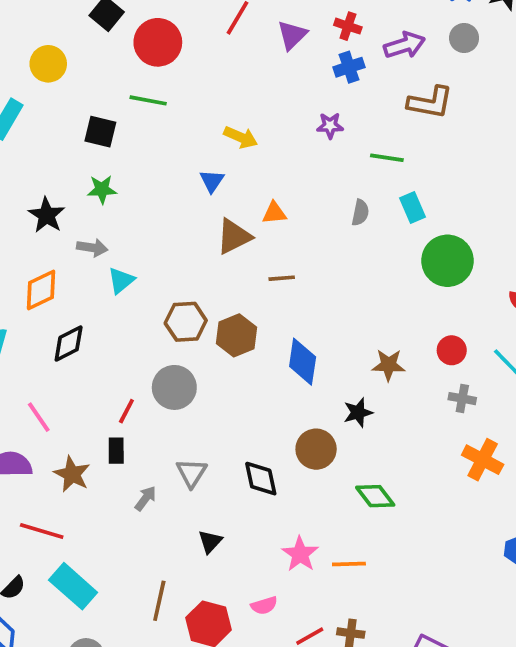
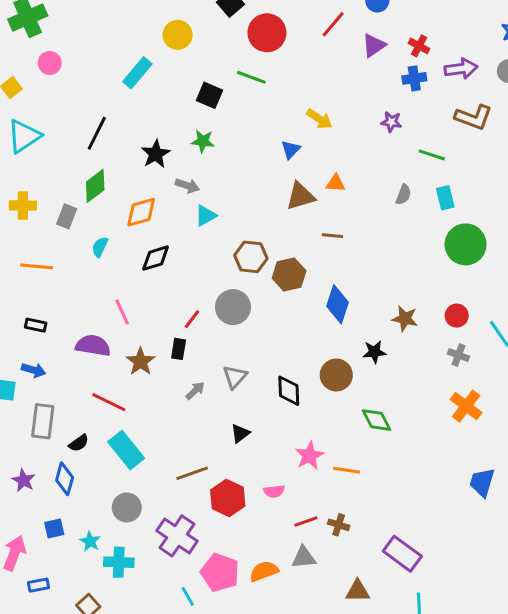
brown line: (159, 601) -> (192, 473), turned 48

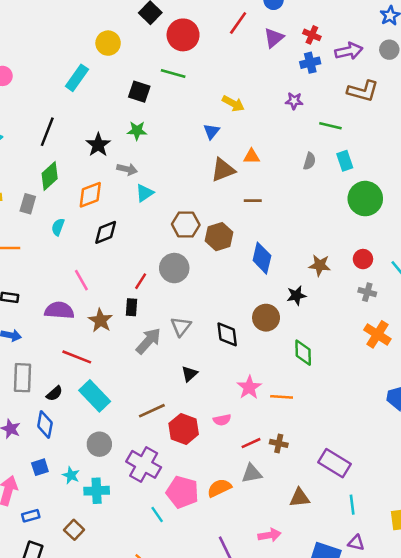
gray arrow: (195, 391) -> (148, 341), size x1.6
green diamond: (377, 420) -> (303, 353), turned 32

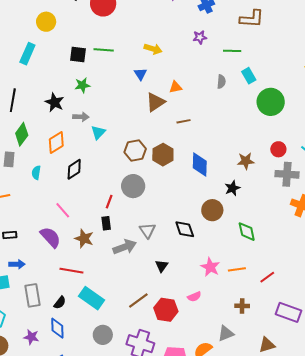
green line: (173, 73) -> (104, 50), moved
gray cross: (367, 292) -> (287, 174), size x1.6
purple semicircle: (59, 310) -> (51, 237), turned 55
gray arrow: (148, 341) -> (125, 247), turned 40
red line: (251, 443) -> (267, 277), moved

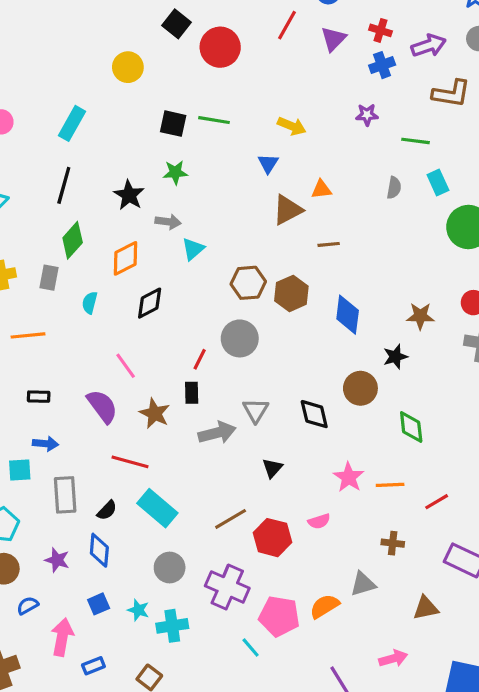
cyan rectangle: (27, 54) -> (72, 123), moved

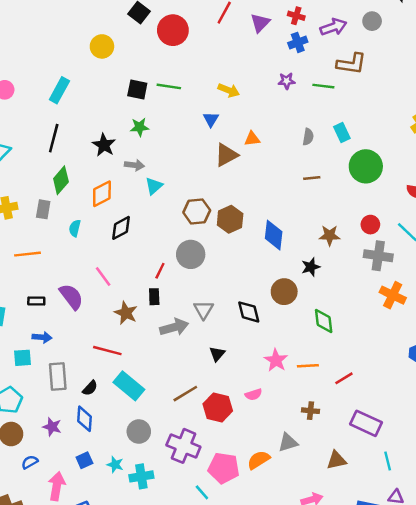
green line: (416, 141) -> (323, 86), moved
brown line: (329, 244) -> (312, 178), moved
purple semicircle: (102, 406) -> (71, 297), moved

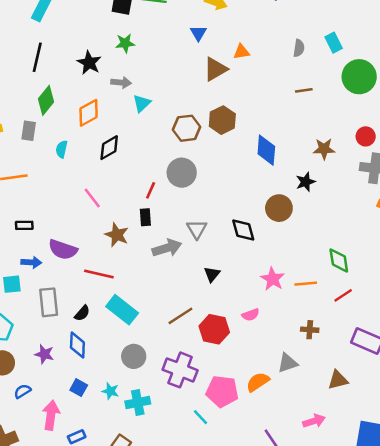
brown hexagon: (230, 219) -> (222, 120), moved
purple semicircle: (71, 297) -> (63, 250), moved, turned 148
green diamond: (324, 321) -> (339, 261), moved
blue square: (84, 460) -> (79, 388), turned -35

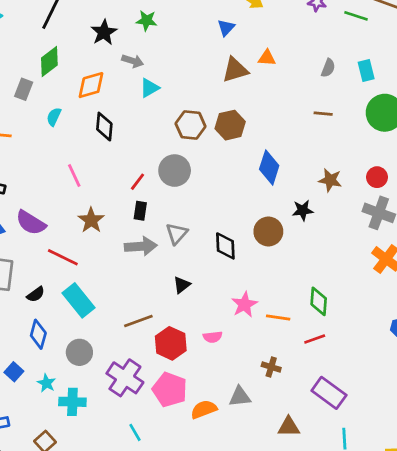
black diamond: (109, 148) -> (104, 127), turned -68
black rectangle: (145, 217) -> (140, 211), moved
blue diamond: (77, 345) -> (38, 334), moved
pink pentagon: (222, 391) -> (170, 390), moved

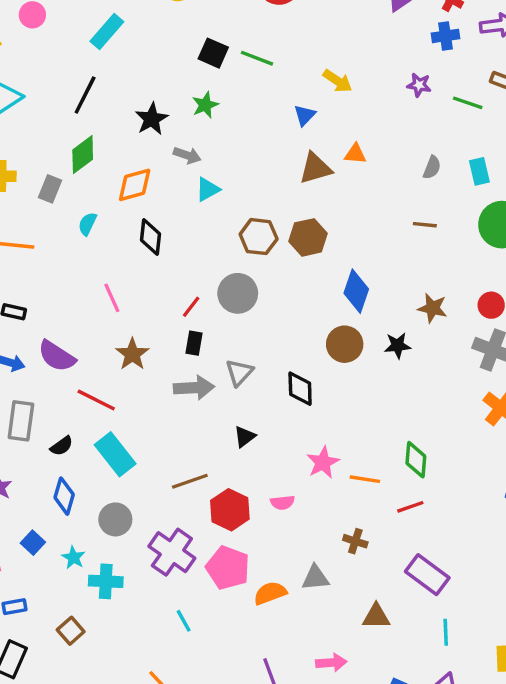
green star: (147, 21) -> (205, 105), turned -30
brown circle: (268, 231) -> (345, 344), moved

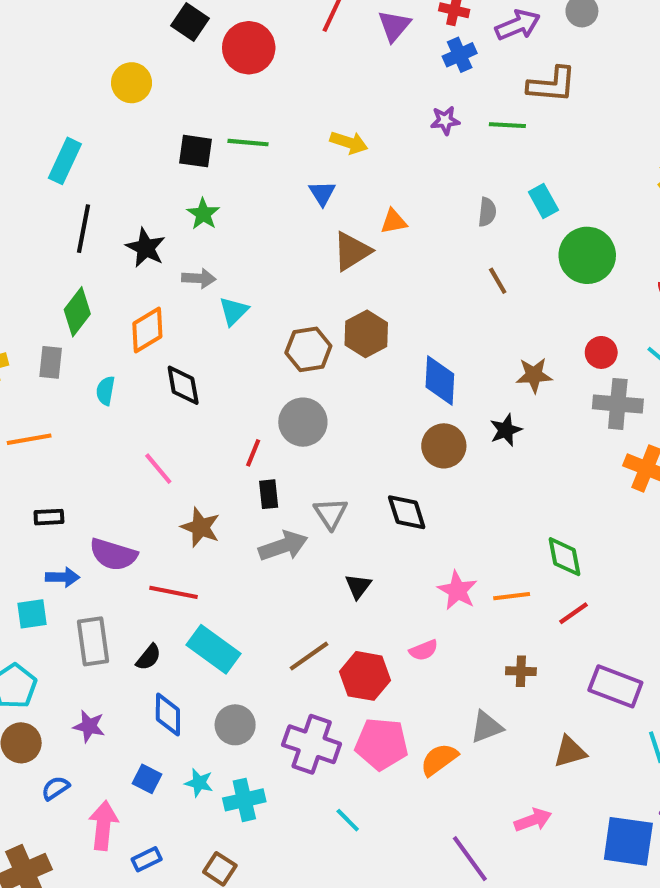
black line: (85, 95) -> (84, 229), moved
brown line: (425, 225) -> (498, 281), turned 70

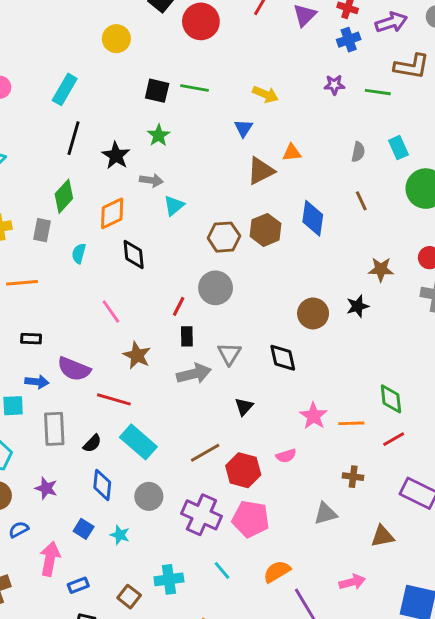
blue diamond: (440, 381) -> (313, 218), moved
orange semicircle: (439, 759) -> (277, 571), moved
cyan cross: (244, 800) -> (169, 579), moved

